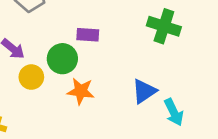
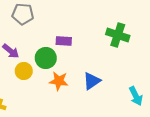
blue triangle: (144, 91) -> (92, 81), moved
cyan arrow: (174, 112) -> (136, 96), moved

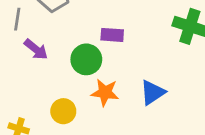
yellow circle: (24, 71) -> (63, 111), moved

